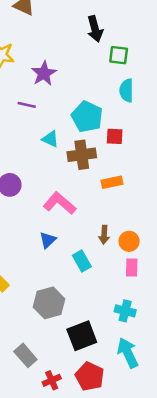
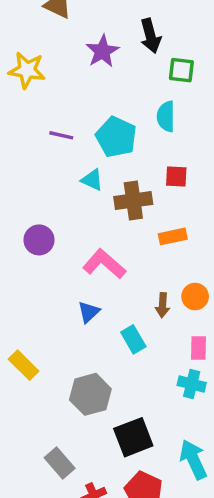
purple star: (44, 73) -> (102, 51), moved
cyan semicircle: (126, 90) -> (166, 116), moved
cyan pentagon: (87, 117) -> (116, 137), moved
orange circle: (129, 241) -> (195, 297), moved
cyan cross: (125, 311) -> (192, 384), moved

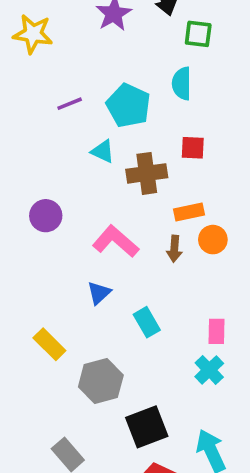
purple line: (61, 135) -> (70, 104), turned -35
orange circle: (195, 297) -> (213, 240), moved
brown arrow: (162, 305) -> (174, 249), moved
yellow rectangle: (24, 365) -> (49, 344), moved
cyan cross: (192, 384) -> (209, 370), turned 32

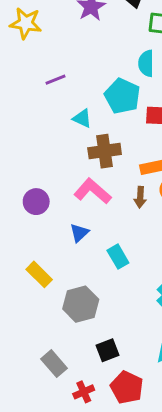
cyan pentagon: (128, 106) -> (122, 96), moved
brown cross: (147, 173) -> (105, 151), moved
purple circle: (46, 216) -> (36, 202), moved
black square: (147, 427) -> (107, 350), moved, size x0.7

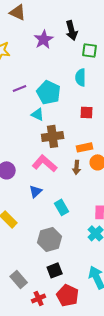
cyan pentagon: (122, 96) -> (49, 92), moved
gray hexagon: (81, 304) -> (50, 239), moved

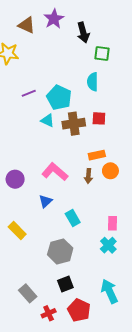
brown triangle: (18, 12) -> (27, 25), moved
purple star: (44, 39) -> (54, 19), moved
brown cross: (53, 136) -> (74, 124), moved

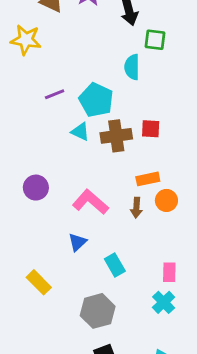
cyan semicircle: (93, 82) -> (132, 67), moved
purple circle: (15, 179) -> (36, 188), moved

